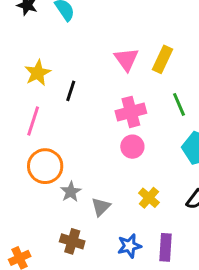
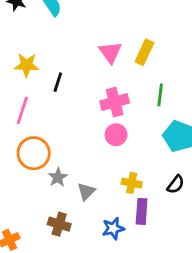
yellow star: (38, 73) -> (27, 65), turned 30
green line: (179, 104) -> (160, 95), turned 30
yellow cross: (149, 198) -> (132, 183), turned -30
purple rectangle: (166, 247) -> (142, 211), moved

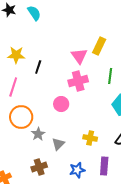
pink triangle: (110, 52) -> (79, 56), moved
pink circle: (116, 135) -> (61, 104), moved
purple rectangle: (142, 211) -> (104, 166), moved
brown cross: (59, 224) -> (39, 167), turned -35

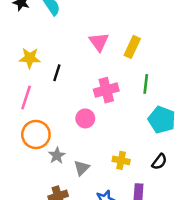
pink triangle: (79, 56) -> (99, 42), moved

